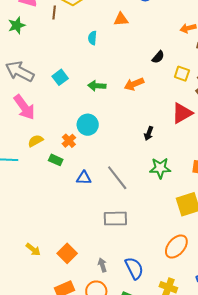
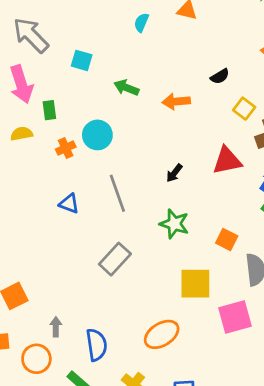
cyan square: (60, 77) -> (82, 60), turned 35
green rectangle: (56, 160) -> (49, 110), moved, turned 40
gray line: (117, 178) -> (117, 193), moved
gray rectangle: (115, 219) -> (115, 259), moved, turned -65

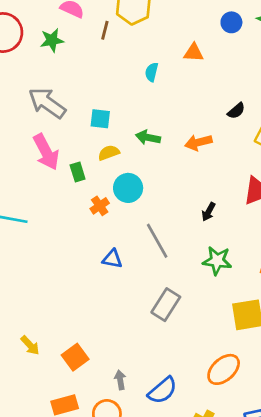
yellow semicircle: (22, 134) -> (109, 153), moved
blue semicircle: (97, 345) -> (162, 390), turned 68

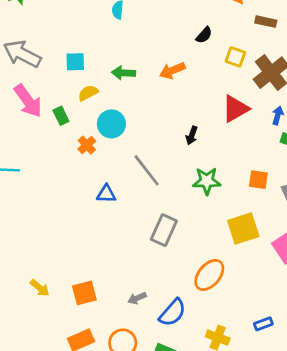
orange square: (75, 357) -> (84, 293), turned 30
orange ellipse: (224, 369) -> (209, 275), moved
gray arrow: (120, 380) -> (137, 298), moved, turned -96

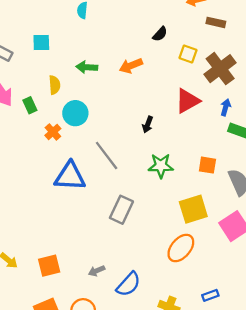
cyan square: (75, 62) -> (41, 42), moved
yellow semicircle: (88, 93) -> (55, 85), turned 114
blue triangle: (106, 194) -> (70, 176), size x1.8
orange ellipse: (209, 275) -> (181, 248), moved

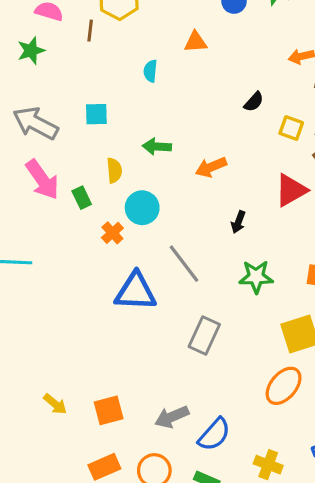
orange arrow: (131, 66) -> (211, 167), moved
gray arrow: (97, 271) -> (172, 417), size x1.5

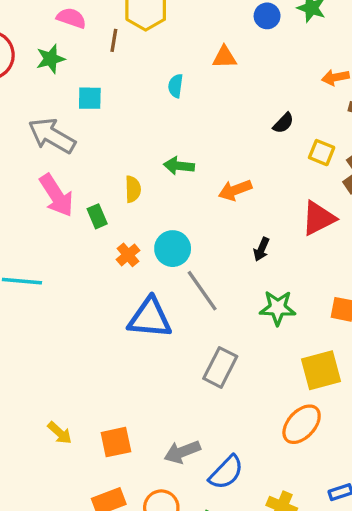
cyan square: (96, 114) -> (90, 98), moved
cyan circle: (142, 208) -> (173, 249), moved

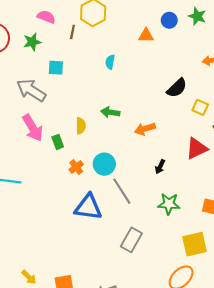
orange triangle: (224, 57) -> (146, 35), moved
black semicircle: (283, 123) -> (177, 88), size x1.5

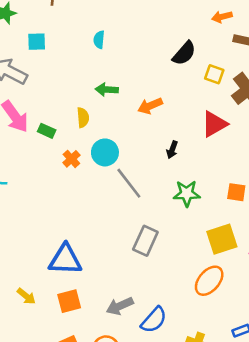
cyan semicircle: (110, 62) -> (99, 40), moved
yellow semicircle: (81, 126) -> (83, 118), moved
green rectangle: (58, 142) -> (47, 131), turned -40
blue triangle: (88, 207) -> (65, 260), moved

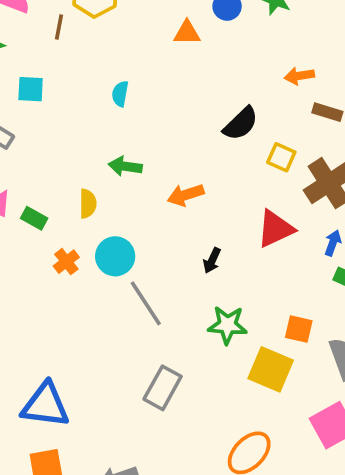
yellow square: (222, 239) -> (271, 369), moved, turned 36

